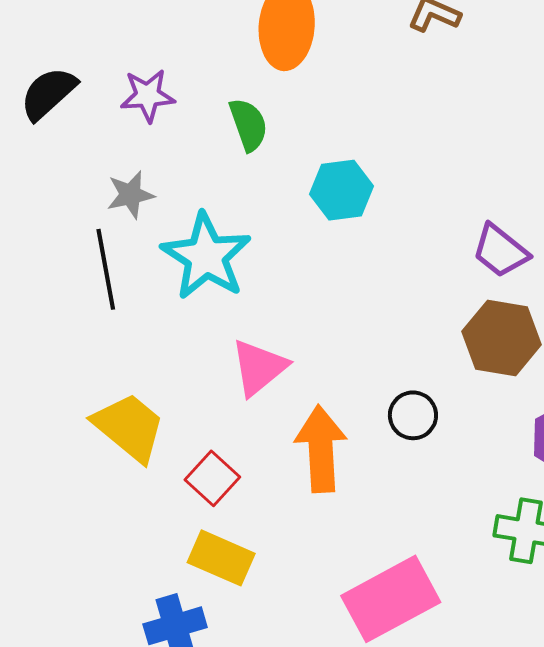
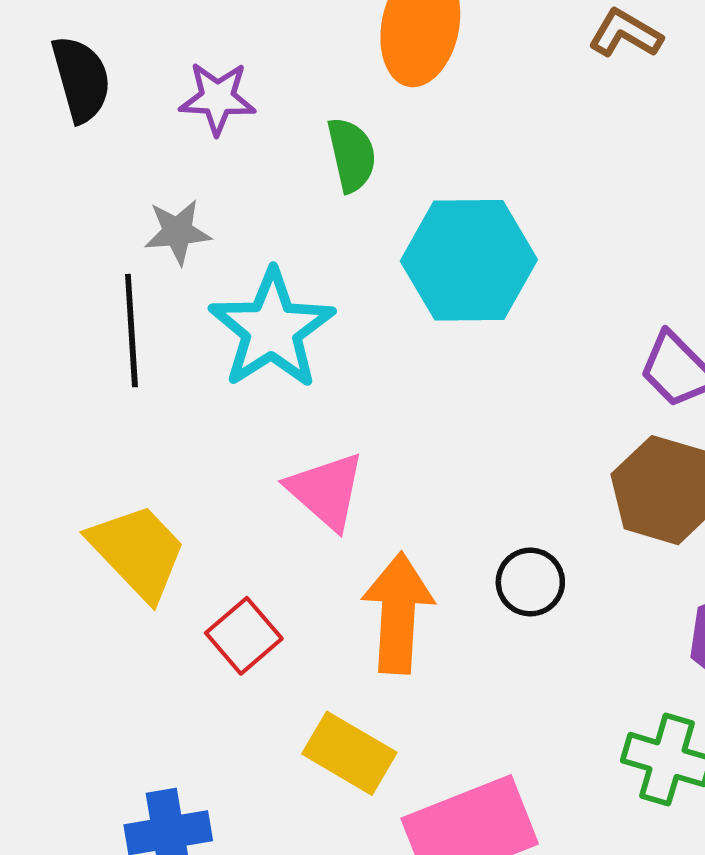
black semicircle: (48, 93) -> (81, 79), turned 110
cyan hexagon: (342, 190) -> (469, 260), size x1.5
pink triangle: (259, 367) -> (326, 491), turned -46
yellow rectangle: (221, 558) -> (349, 753), moved

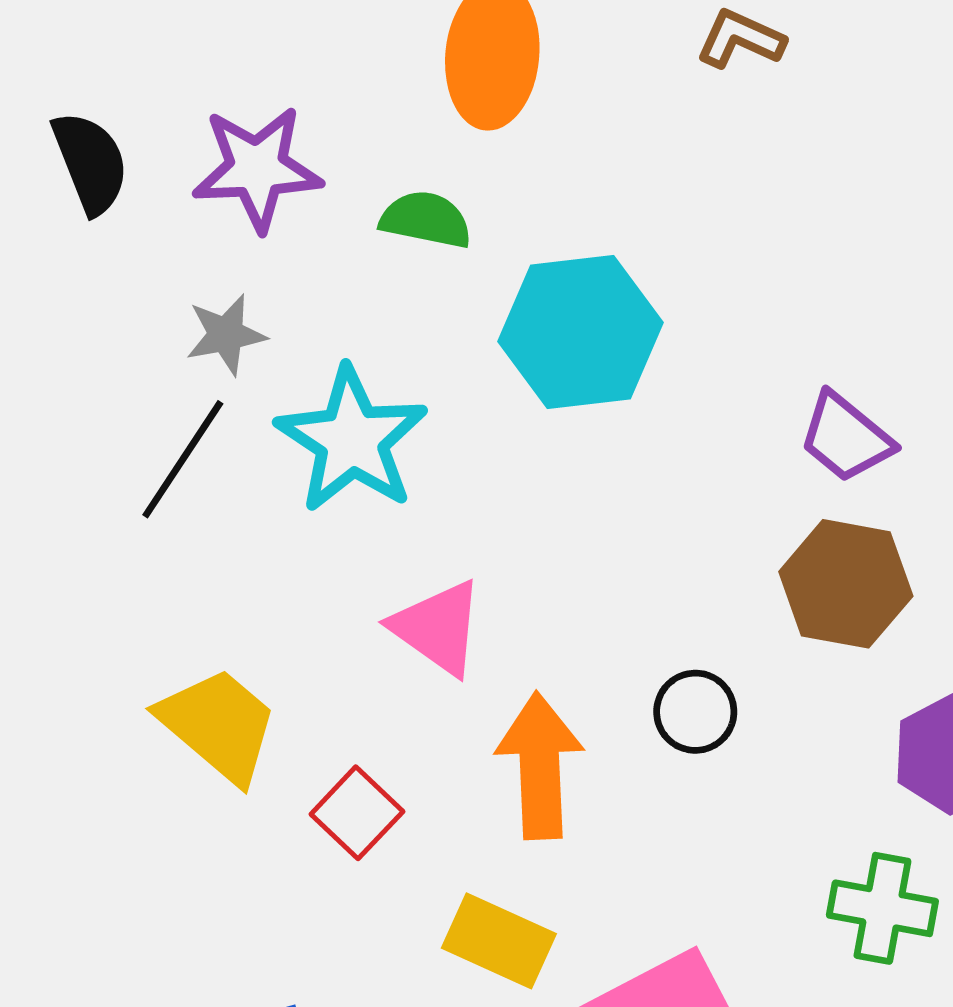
purple star: (217, 98) -> (257, 168), size x1.4
green semicircle: (352, 155) -> (426, 220), turned -60
black line: (131, 331) -> (183, 459), turned 43

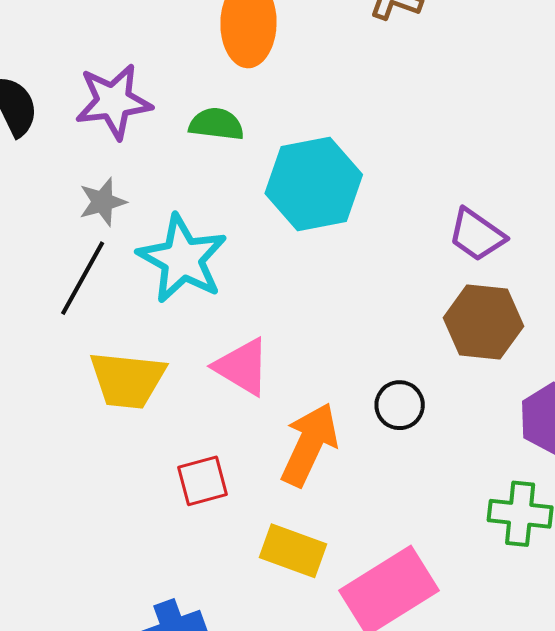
yellow trapezoid: (218, 725) -> (127, 380), moved, turned 150
orange arrow: (540, 766) -> (309, 445), turned 32
red square: (357, 813) -> (203, 481), turned 36

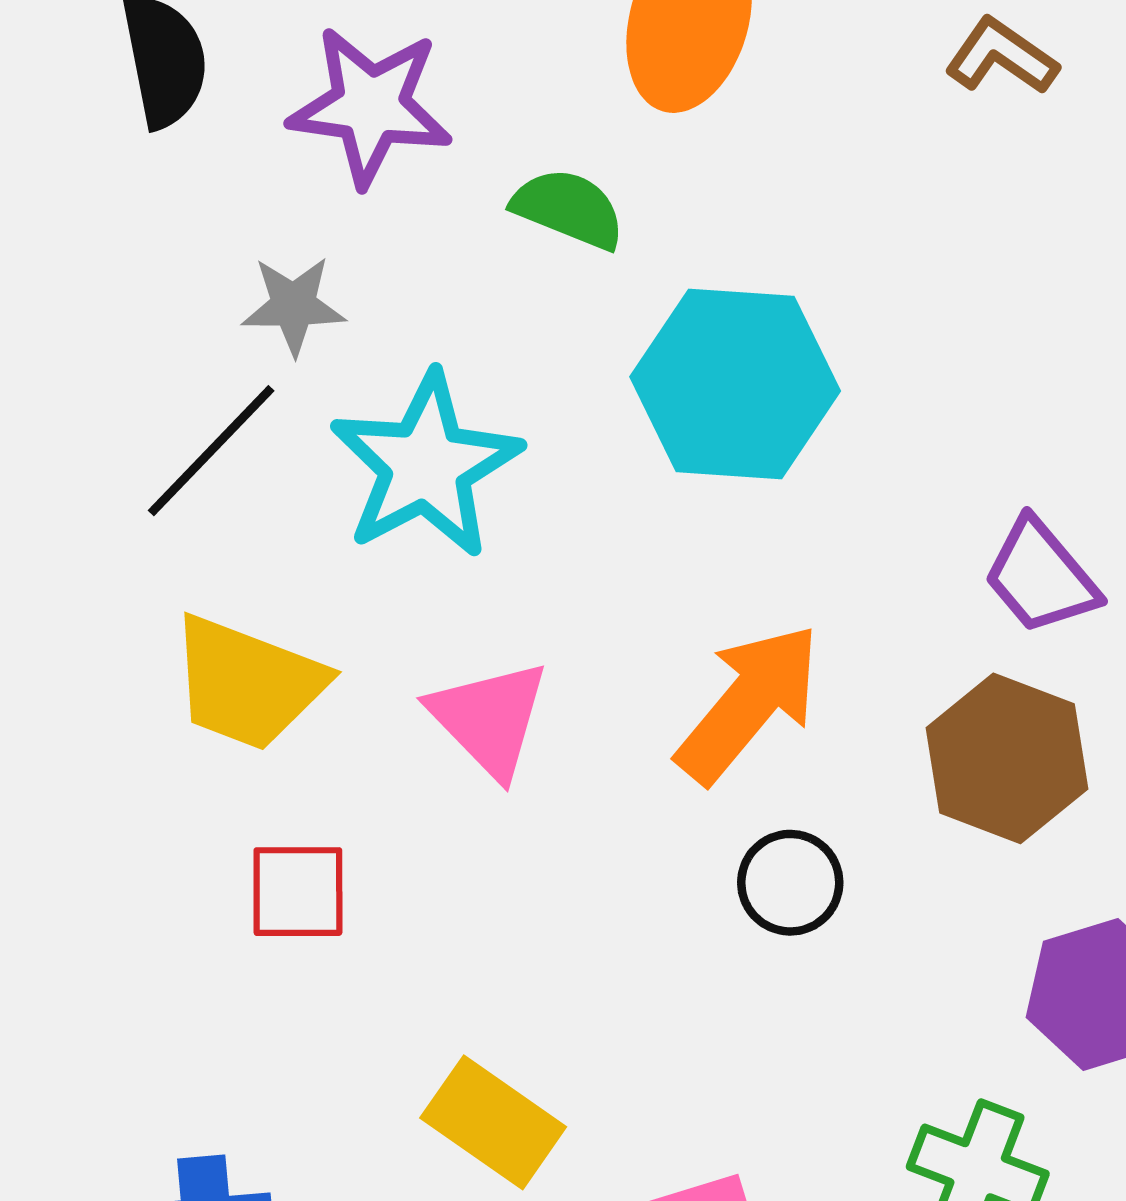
orange arrow: (309, 445) -> (749, 703), moved
red square: (203, 481) -> (298, 892), moved

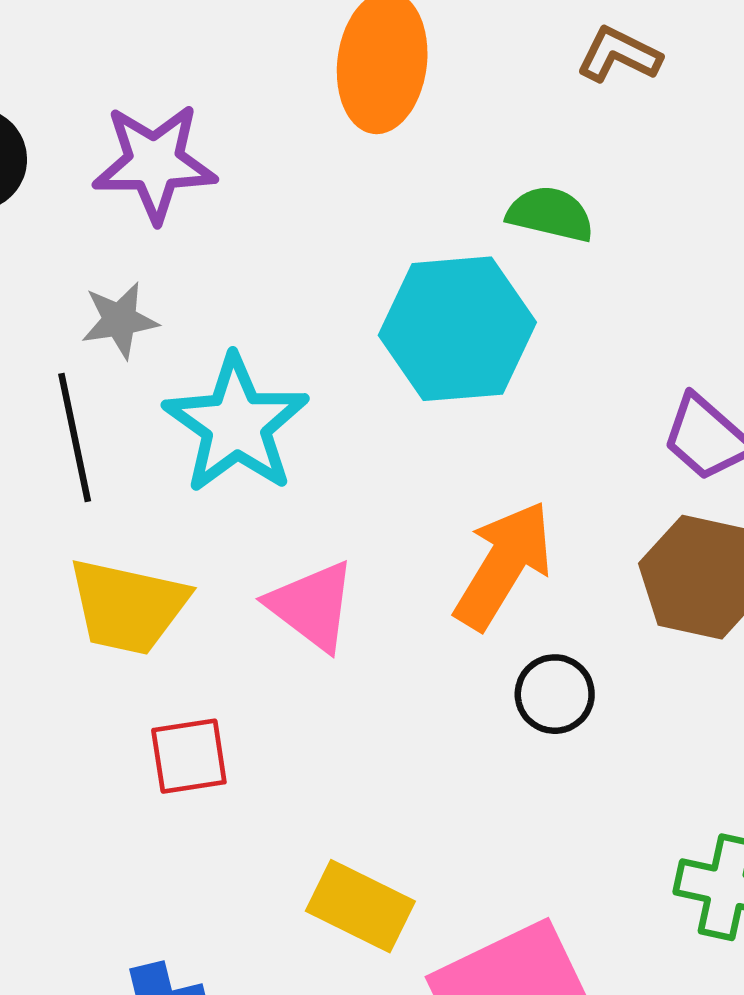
green semicircle: (569, 209) -> (550, 214), moved
black line: (211, 451) -> (75, 437), turned -47

